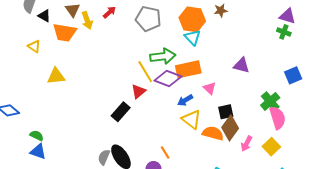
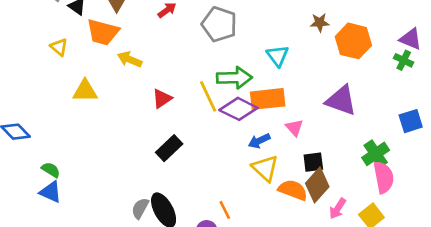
orange hexagon: (192, 19) -> (353, 41), moved
yellow arrow: (87, 20) -> (130, 59), moved, turned 126
purple triangle: (242, 65) -> (341, 101), size x1.4
red triangle: (138, 91) -> (162, 99), moved

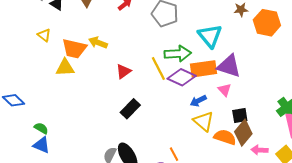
orange trapezoid: (103, 32) -> (74, 49), moved
cyan triangle: (278, 56) -> (210, 36), size x1.4
purple triangle: (341, 101) -> (229, 66), moved
pink arrow: (338, 209) -> (259, 150), turned 63

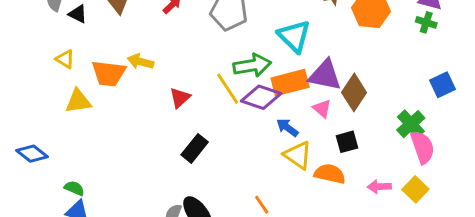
yellow triangle: (65, 68) -> (78, 101), moved
blue arrow: (198, 101) -> (287, 128), turned 70
brown diamond: (243, 133) -> (354, 92), moved

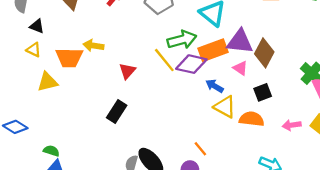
black triangle: (78, 14) -> (37, 26), moved
black rectangle: (195, 148) -> (117, 111), moved

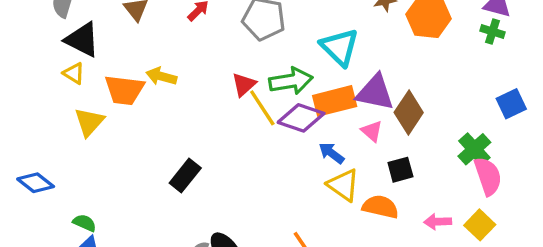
black triangle: (37, 26) -> (82, 40), size x1.6
red triangle: (127, 71) -> (244, 84), moved
yellow triangle: (47, 82) -> (89, 122), turned -40

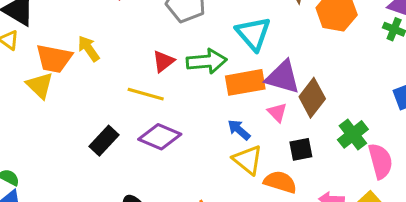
yellow arrow: (161, 76) -> (89, 49), turned 36
yellow line: (262, 108) -> (146, 94), moved, turned -45
purple diamond: (301, 118) -> (160, 137), moved
yellow triangle: (89, 122) -> (40, 85), moved, turned -32
green cross: (474, 149) -> (353, 134), moved

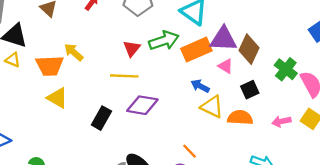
yellow triangle: (40, 85) -> (57, 98), moved

